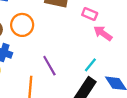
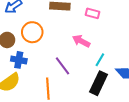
pink arrow: (103, 33) -> (81, 41), moved

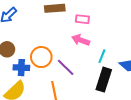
pink rectangle: (93, 13) -> (82, 19), moved
orange circle: (32, 32) -> (41, 57), moved

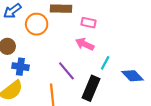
orange circle: (41, 57) -> (37, 24), moved
black rectangle: (104, 80) -> (91, 88), moved

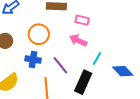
orange circle: (37, 24) -> (39, 34), moved
blue cross: (20, 67) -> (33, 60), moved

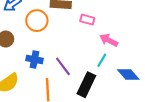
orange circle: (39, 34) -> (37, 21), moved
pink arrow: (78, 40) -> (109, 40), moved

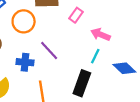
pink rectangle: (87, 20) -> (76, 15), turned -64
purple line: (63, 66) -> (49, 51), moved

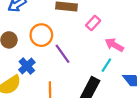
orange circle: (24, 21) -> (41, 35), moved
blue cross: (25, 62) -> (27, 66), moved, turned 35

